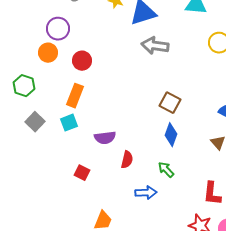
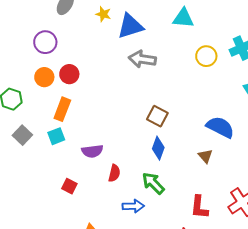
orange circle: (48, 53) -> (44, 77), moved
green arrow: (166, 170) -> (153, 183), size x1.4

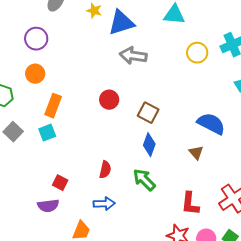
red circle: (69, 74) -> (109, 100), moved
purple semicircle: (92, 151) -> (48, 206), moved
blue arrow: (133, 206) -> (104, 204), moved

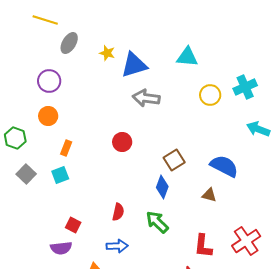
orange rectangle: (53, 106) -> (66, 148), size x0.7
brown square: (148, 113) -> (174, 160), moved, turned 30
brown triangle: (196, 153) -> (209, 195), turned -35

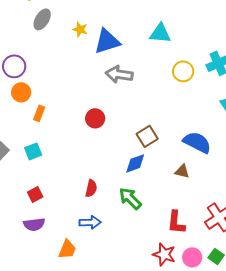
purple circle: (49, 81) -> (14, 66), moved
orange rectangle: (66, 148) -> (39, 113), moved
blue diamond: (162, 187) -> (135, 163), turned 50
red square: (73, 225) -> (35, 194), moved, turned 35

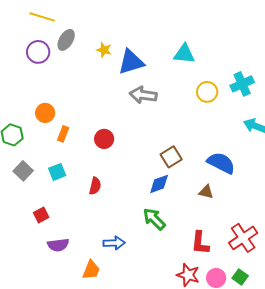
purple circle: (14, 66) -> (38, 52), moved
red circle: (95, 118) -> (104, 139), moved
red semicircle: (91, 188) -> (95, 186), moved
red square: (35, 194) -> (41, 215), moved

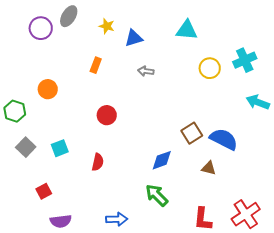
blue triangle: (131, 62) -> (134, 38), size x0.7
gray arrow: (143, 95) -> (146, 71), size x0.6
orange rectangle: (63, 134) -> (96, 65), moved
brown square: (171, 157) -> (192, 133), moved

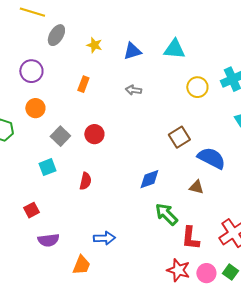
purple circle: (41, 28) -> (31, 71), moved
blue triangle: (134, 38) -> (132, 51), moved
brown square: (192, 133) -> (179, 137), moved
gray square: (26, 147) -> (60, 136), moved
green arrow: (157, 195) -> (166, 214), moved

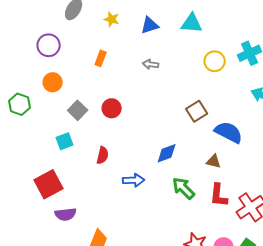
red square: (31, 210) -> (49, 184), size x1.8
blue arrow: (104, 238) -> (134, 180), moved
red L-shape: (190, 238) -> (219, 195), moved

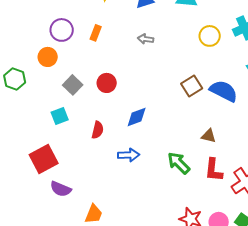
purple circle: (49, 45) -> (62, 30), moved
blue semicircle: (229, 132) -> (224, 91), moved
blue diamond: (167, 153) -> (137, 117), moved
purple semicircle: (66, 214) -> (61, 189), turned 30

